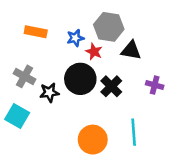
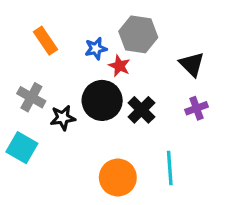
orange rectangle: (36, 32) -> (45, 41), turned 45
black triangle: (131, 50) -> (192, 64), moved, turned 35
purple cross: (155, 85) -> (196, 108), turned -35

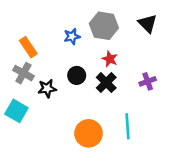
orange rectangle: (45, 41) -> (28, 47), moved
black triangle: (192, 64) -> (148, 23), moved
red star: (119, 66) -> (110, 59), moved
black circle: (102, 100) -> (77, 75), size x0.6

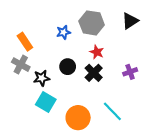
black triangle: (148, 23) -> (130, 21), turned 42
cyan square: (16, 111) -> (46, 102), moved
cyan line: (128, 126) -> (112, 111), turned -40

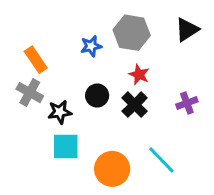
cyan square: (46, 102) -> (66, 146), turned -30

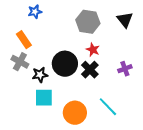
black triangle: (187, 30) -> (125, 20), turned -36
blue star: (91, 46) -> (35, 12), moved
black circle: (97, 96) -> (65, 64), size x1.6

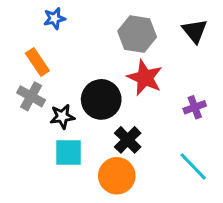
red star: (93, 50) -> (145, 78), size x1.6
black cross: (90, 70) -> (128, 140), moved
cyan line: (108, 107) -> (193, 166), moved

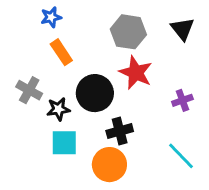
orange rectangle: (37, 62) -> (61, 52), moved
black cross: (128, 140) -> (120, 131), turned 30

